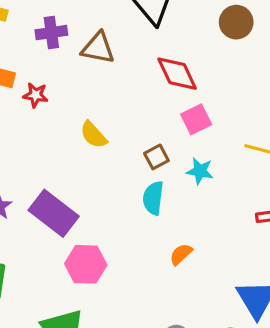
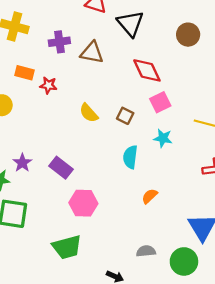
brown square: (156, 157) -> (125, 116), moved, turned -35
purple rectangle: (54, 213) -> (61, 168), size x0.7

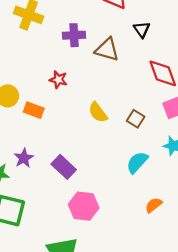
black triangle: (130, 23) -> (142, 29), moved, size x0.6
orange rectangle: (24, 73) -> (34, 110), moved
cyan semicircle: (130, 157) -> (137, 162), turned 30

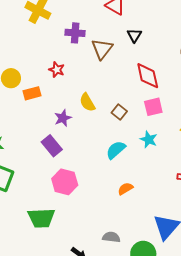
brown triangle: (107, 50) -> (102, 49), turned 45
orange rectangle: (34, 110) -> (32, 93), turned -42
purple star: (24, 158) -> (63, 118), moved

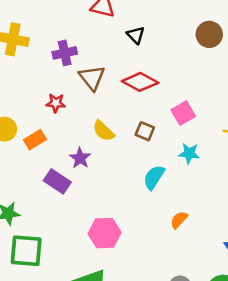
brown triangle: (102, 49) -> (92, 78), moved
red diamond: (148, 76) -> (140, 82), moved, turned -32
purple rectangle: (52, 146) -> (57, 181), moved

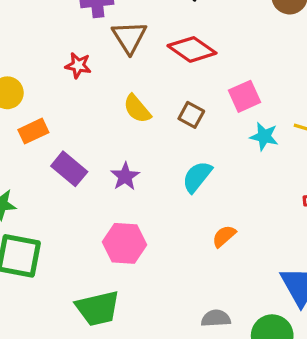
orange rectangle: (35, 140) -> (33, 131), moved
cyan star: (189, 153) -> (264, 136), moved
purple star: (80, 158) -> (125, 176), moved

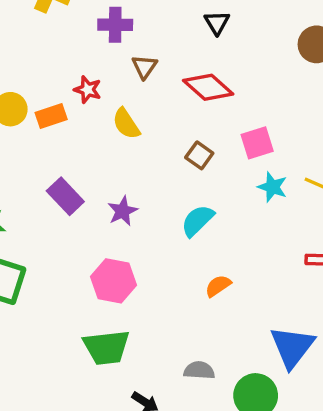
brown triangle: (129, 37) -> (144, 67), size x0.7
yellow semicircle: (137, 109) -> (126, 124), moved
orange rectangle: (33, 131) -> (51, 116), moved
green trapezoid: (98, 308) -> (106, 347), moved

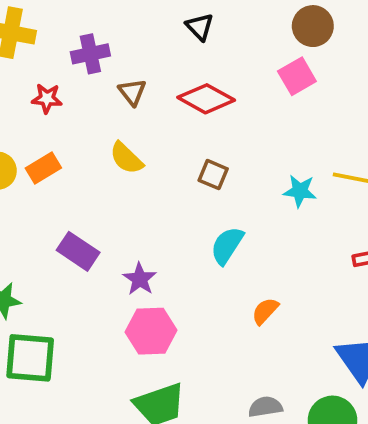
red star: (88, 90) -> (47, 98), moved
pink square: (257, 143) -> (297, 76), moved
purple star: (123, 211) -> (140, 279), moved

